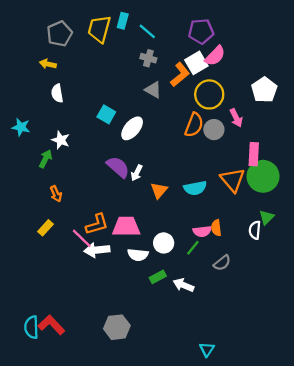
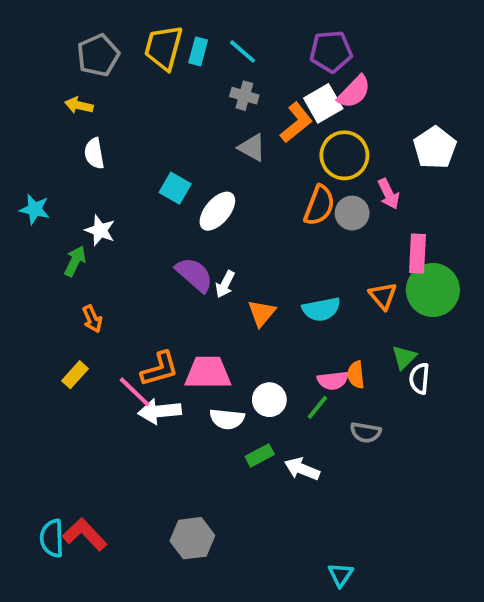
cyan rectangle: (123, 21) -> (198, 51), moved
orange triangle: (233, 180) -> (383, 296), size x0.7
green triangle: (267, 217) -> (404, 357), moved
gray semicircle: (222, 263) -> (366, 432), turned 48

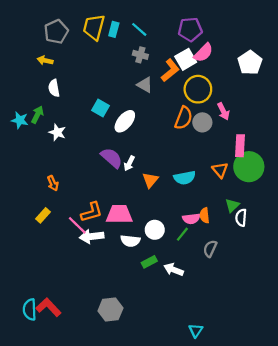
white pentagon: (435, 148) -> (250, 63), moved
green arrow: (75, 261) -> (37, 115), moved
gray semicircle: (366, 432) -> (210, 249), turned 105

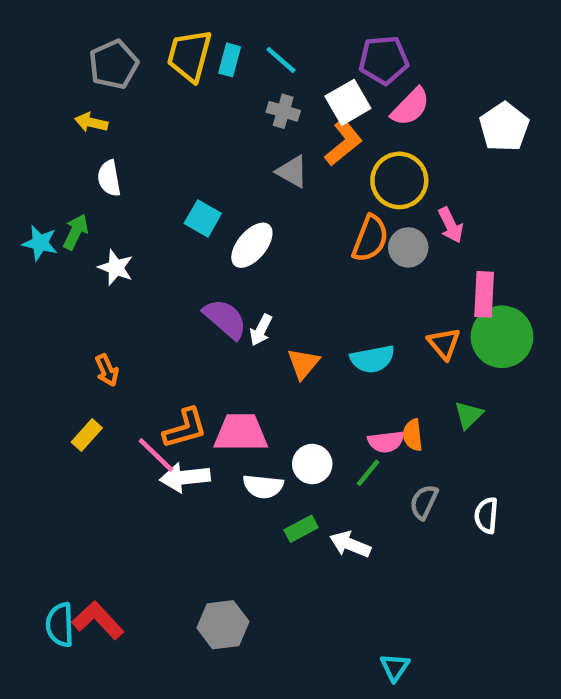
white square: (186, 59) -> (348, 102), moved
white semicircle: (241, 218) -> (486, 515), moved

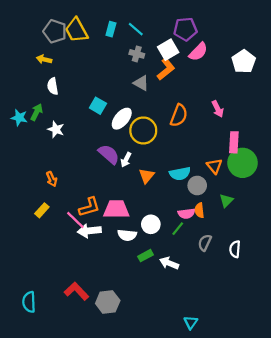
yellow trapezoid: (189, 55) -> (76, 30), moved, turned -44
gray pentagon: (114, 64) -> (55, 31), turned -30
yellow circle: (399, 180) -> (143, 130), moved
gray circle: (408, 247) -> (197, 185), moved
red L-shape: (98, 620) -> (76, 291), moved

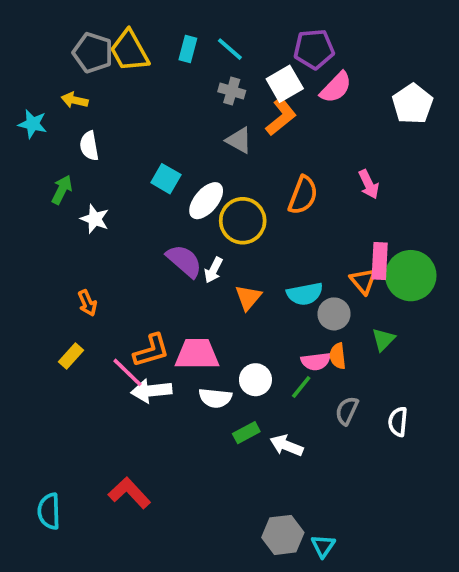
cyan star: (19, 118) -> (33, 124), moved
pink rectangle: (234, 142) -> (380, 261), moved
gray hexagon: (108, 302) -> (283, 535), moved

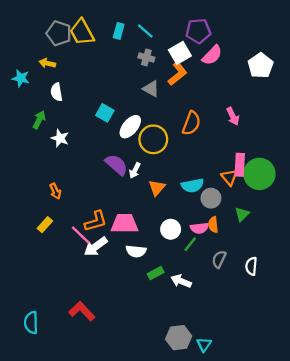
white circle: (255, 380) -> (171, 229), moved
white arrow: (151, 391) -> (96, 247), turned -30

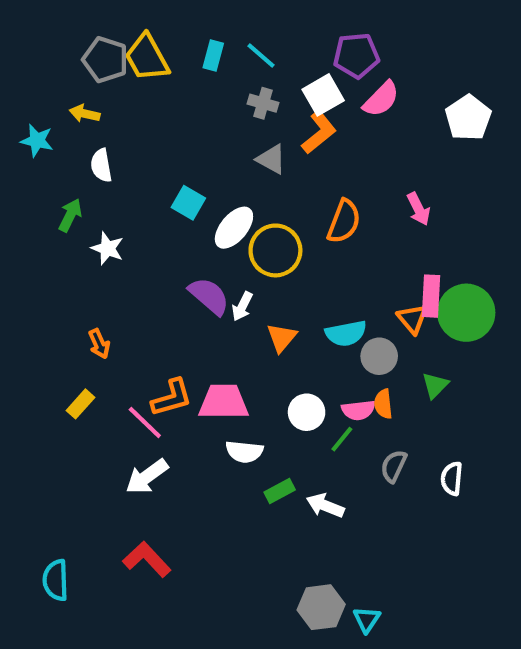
white arrow: (96, 247) -> (147, 476), moved

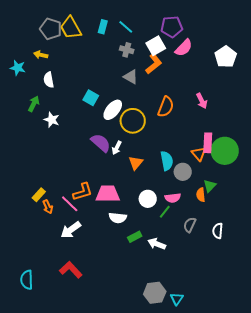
cyan semicircle: (346, 333) -> (167, 161), turned -90
orange arrow: (99, 344) -> (48, 207), moved
orange semicircle: (383, 404) -> (201, 195), moved

